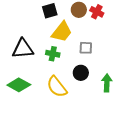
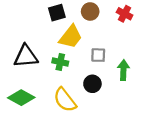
red cross: (97, 12) -> (125, 14), moved
green arrow: (107, 83) -> (123, 70), moved

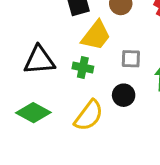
yellow semicircle: (65, 100) -> (89, 116), turned -105

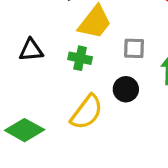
black triangle: (39, 60) -> (31, 50), size x0.7
green diamond: (33, 113) -> (25, 130), moved

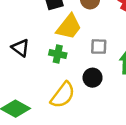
black triangle: (31, 50) -> (21, 48), turned 42

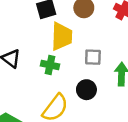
yellow trapezoid: (69, 27) -> (62, 36), turned -36

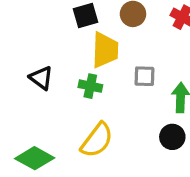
black circle: (86, 90) -> (172, 137), moved

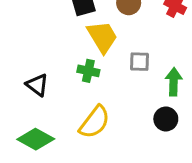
yellow trapezoid: (105, 50) -> (102, 37), turned -33
black triangle: (41, 78) -> (37, 85), moved

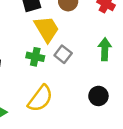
gray square: (139, 62) -> (63, 54), moved, turned 36
green arrow: (174, 82) -> (105, 49), moved

